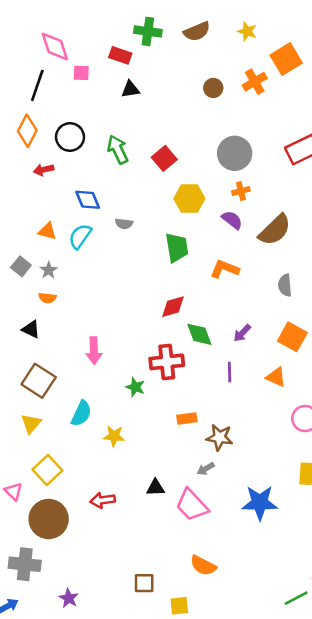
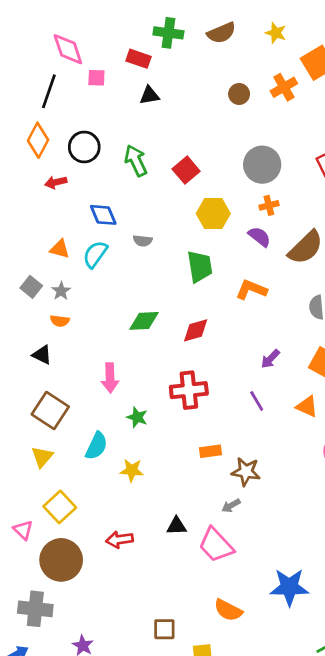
green diamond: (199, 334) -> (144, 321), moved, turned -72
purple line: (230, 372) -> (257, 401), turned -30
green star: (135, 387) -> (137, 417), moved
blue star: (260, 503) -> (289, 587), moved

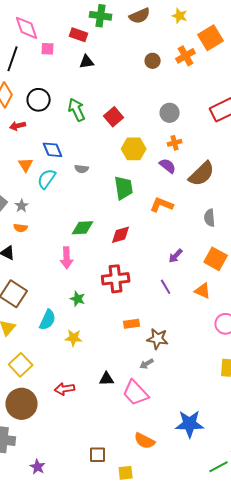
gray circle: (262, 165) -> (170, 113), size x0.7
orange triangle: (60, 249) -> (26, 165), moved, turned 42
pink arrow: (110, 378) -> (67, 258), moved

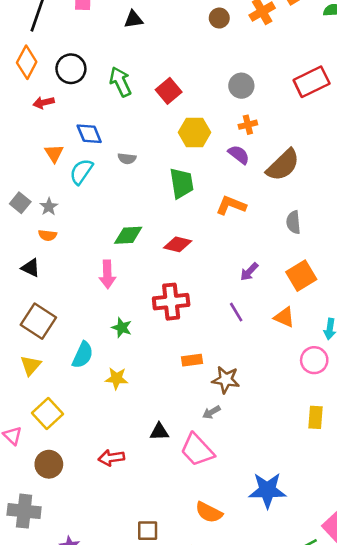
red diamond: (121, 235) -> (178, 244), turned 30
orange square: (216, 259) -> (301, 276), turned 30
red arrow: (65, 389) -> (111, 458), moved
brown circle: (22, 404) -> (49, 464), size x0.7

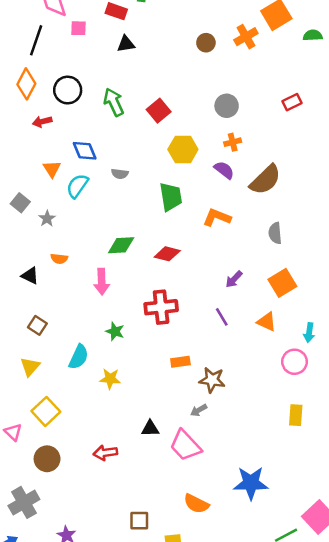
red rectangle: (312, 82) -> (292, 102), size x0.6
gray square: (20, 203) -> (20, 203), moved
orange semicircle: (48, 235) -> (59, 259), moved
brown square: (38, 321) -> (37, 325), size x0.6
gray cross: (24, 511) -> (24, 502), turned -36

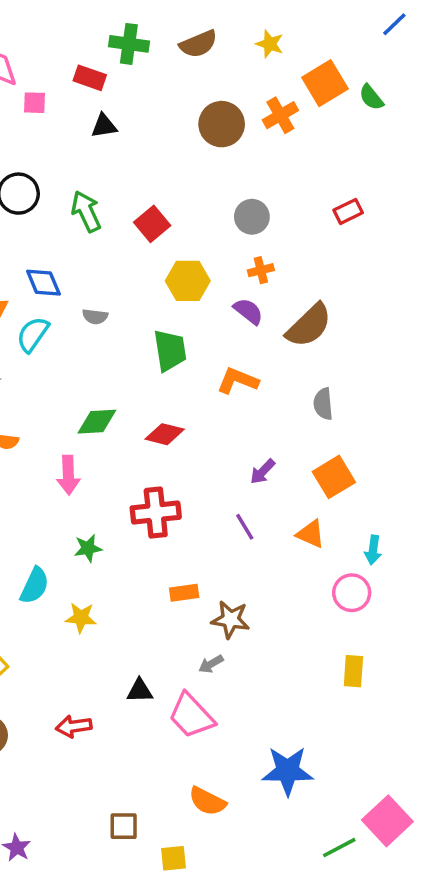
green semicircle: (313, 35) -> (371, 97), moved, turned -126
brown circle: (206, 43) -> (222, 124), size x1.6
green star: (115, 331) -> (88, 548), turned -30

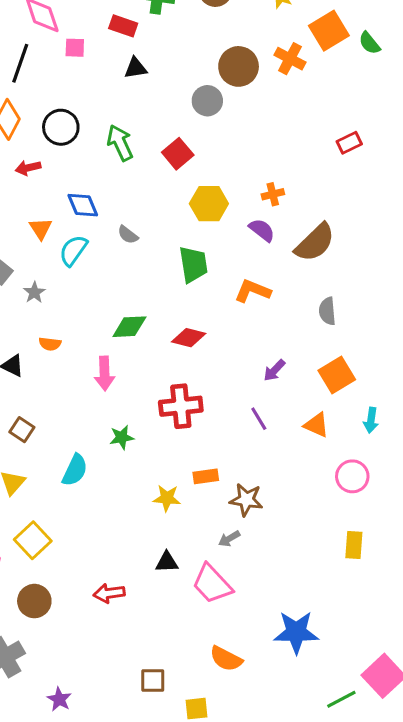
orange cross: (280, 115) -> (290, 59), turned -32
gray circle: (252, 217) -> (207, 101), moved
gray semicircle: (95, 317) -> (128, 235), turned 30
cyan arrow: (373, 550) -> (371, 420), moved
yellow star: (81, 618) -> (167, 498), moved

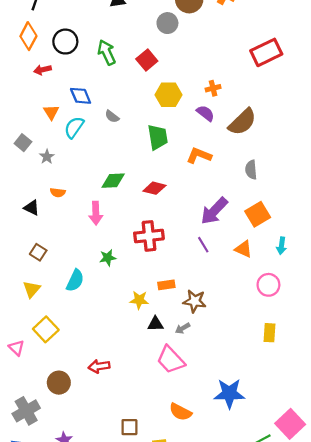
red rectangle: (349, 143) -> (266, 52), size x1.8
purple arrow: (274, 370) -> (214, 211), size x1.8
black triangle: (167, 562) -> (155, 324), moved
brown circle: (34, 601) -> (59, 383), moved

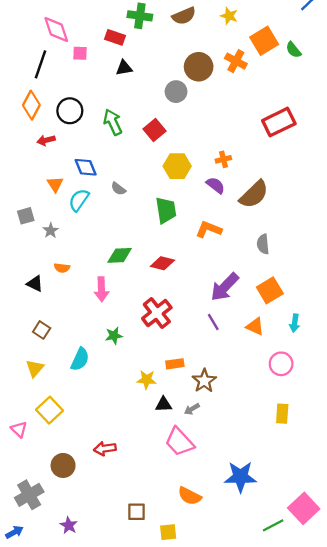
gray square: (23, 143) -> (26, 216), turned 35
red cross: (149, 236) -> (157, 313), turned -32
brown star: (195, 301) -> (204, 381), turned 30

